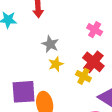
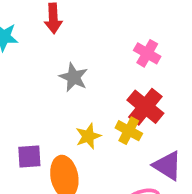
yellow star: (56, 64) -> (88, 136), moved
purple square: (24, 92) -> (29, 156), size x0.6

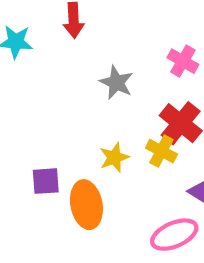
gray star: (74, 77) -> (116, 83), moved

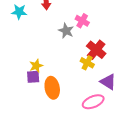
pink cross: (183, 61) -> (82, 21), moved
yellow star: (114, 157) -> (36, 66), moved

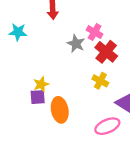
cyan star: (19, 12) -> (18, 32), moved
red cross: (96, 50) -> (106, 52), moved

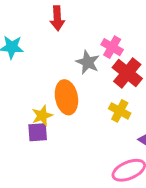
orange ellipse: (60, 110) -> (66, 97), moved

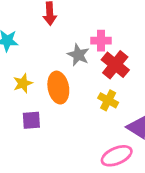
pink cross: (112, 47) -> (101, 41), turned -30
yellow star: (42, 116) -> (23, 83), moved

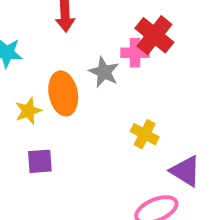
red cross: (115, 65) -> (154, 35), moved
orange ellipse: (58, 88) -> (63, 93), moved

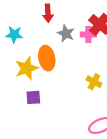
gray star: (104, 72) -> (66, 33), moved
yellow star: (28, 111) -> (27, 68), size x1.5

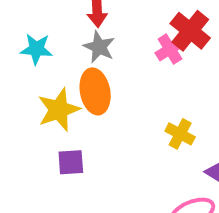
gray star: (66, 33) -> (99, 47), moved
pink cross: (88, 35) -> (170, 49), turned -32

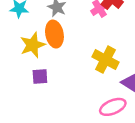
yellow cross: (180, 134) -> (106, 60), size x1.5

